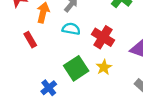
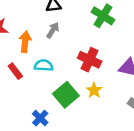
cyan semicircle: (71, 29) -> (44, 65), moved

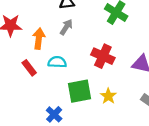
yellow star: (94, 90) -> (108, 96), moved
green square: (66, 95) -> (80, 91), turned 30

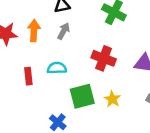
orange arrow: (39, 39) -> (34, 31), moved
red rectangle: (29, 68) -> (28, 76), turned 35

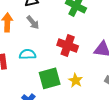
gray arrow: (64, 31) -> (33, 22), turned 112

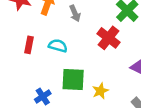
red cross: (68, 46) -> (109, 38), moved

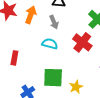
red rectangle: (29, 45) -> (14, 58), moved
cyan semicircle: (58, 46) -> (50, 44), moved

